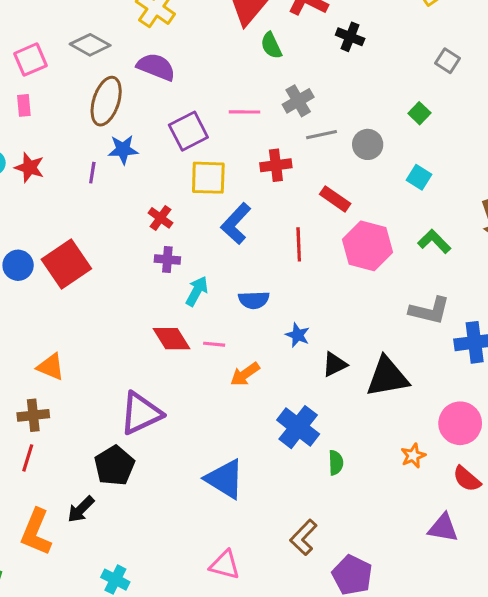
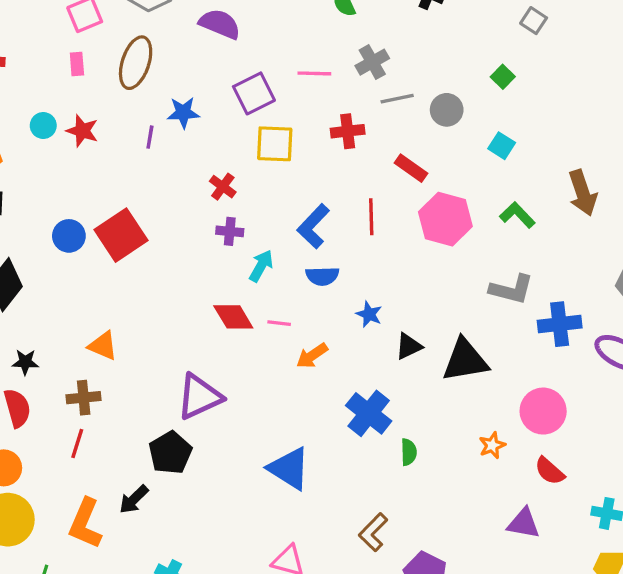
brown ellipse: (106, 101) -> (136, 63), moved
blue L-shape: (236, 224) -> (313, 226), moved

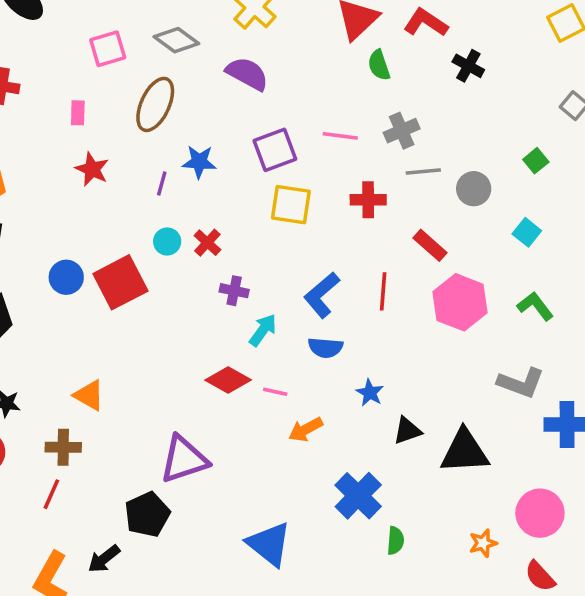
pink rectangle: (77, 64) -> (78, 113), moved
cyan circle: (43, 126) -> (167, 242), moved
red cross: (223, 187) -> (207, 243), moved
red diamond: (233, 317) -> (228, 380), turned -36

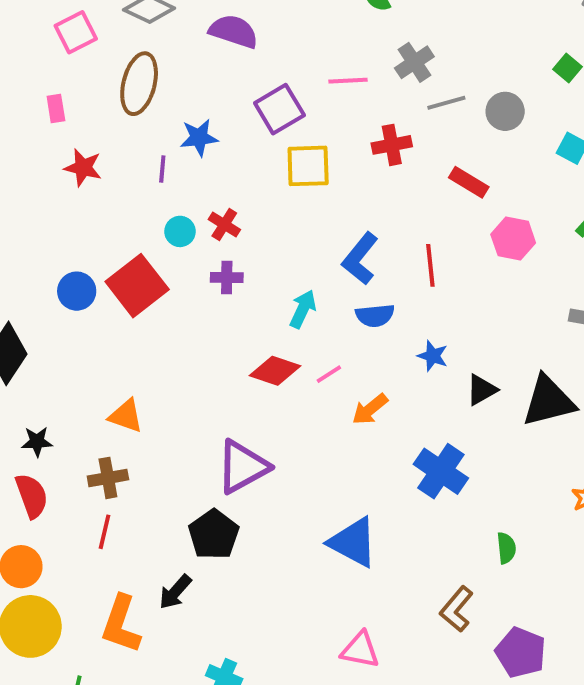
purple cross: (234, 291) -> (227, 277), moved
red line: (383, 291) -> (430, 265), moved
pink hexagon: (460, 302) -> (513, 239), size x0.7
pink line: (275, 392) -> (329, 374), turned -35
green semicircle: (395, 541) -> (506, 548), moved

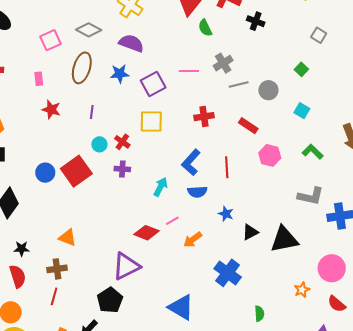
blue star: (199, 138) -> (120, 74), moved
red cross: (392, 145) -> (204, 117), moved
yellow square: (308, 166) -> (151, 121), moved
red diamond: (275, 371) -> (147, 233), moved

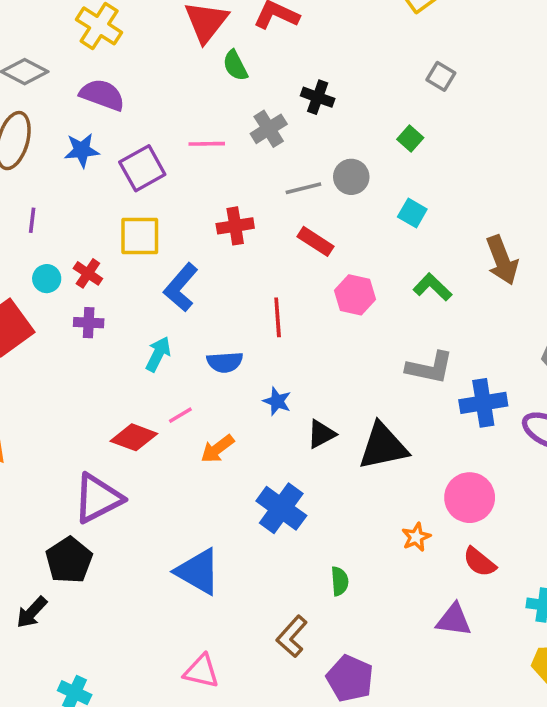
black cross: (256, 21) -> (318, 97), moved
gray line: (239, 84) -> (303, 188), moved
blue L-shape: (191, 162) -> (181, 287), moved

